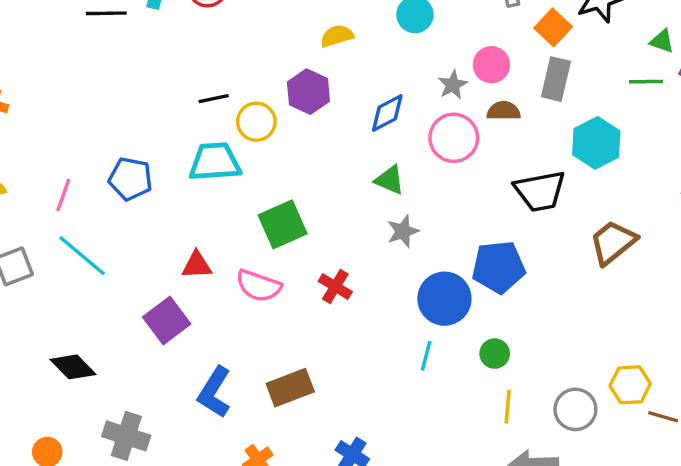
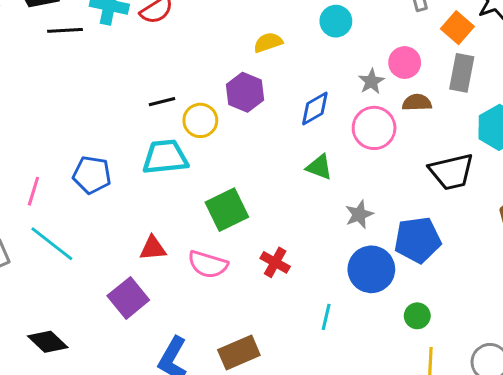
gray star: (403, 231) -> (359, 214), moved
cyan line: (426, 356) -> (326, 317), moved

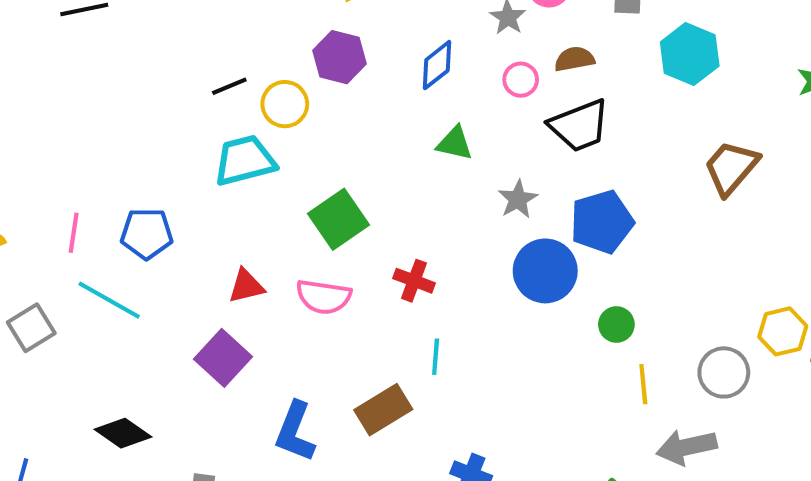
brown semicircle: (417, 103) -> (574, 59), moved
pink circle: (374, 128) -> (521, 80), size x0.6
black trapezoid: (452, 172) -> (579, 126), moved
blue pentagon: (92, 175) -> (147, 234), moved
cyan line: (326, 317) -> (436, 357), moved

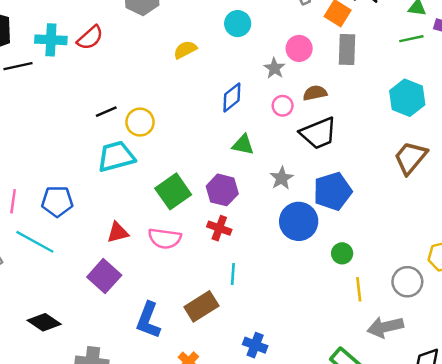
cyan hexagon: (690, 54) -> (407, 98), moved
purple hexagon: (339, 57) -> (222, 190), moved

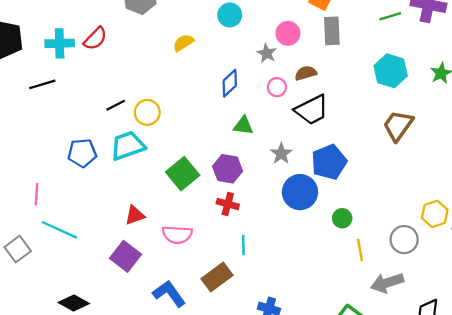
black line: (18, 66) -> (42, 84), moved
blue pentagon: (57, 201) -> (82, 153), moved
pink semicircle: (165, 238) -> (177, 235), moved
blue L-shape: (148, 320) -> (169, 294), turned 128

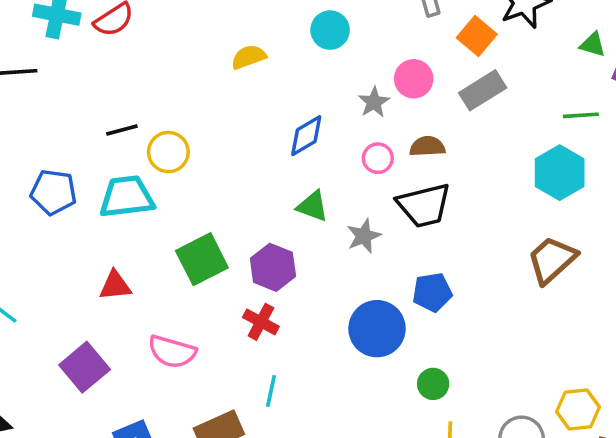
green line: (390, 16) -> (581, 115), moved
gray rectangle: (332, 31) -> (483, 90), turned 48
gray star: (281, 154) -> (364, 236), moved
blue pentagon: (329, 162) -> (432, 292), size x0.7
red triangle: (135, 215) -> (115, 286), moved

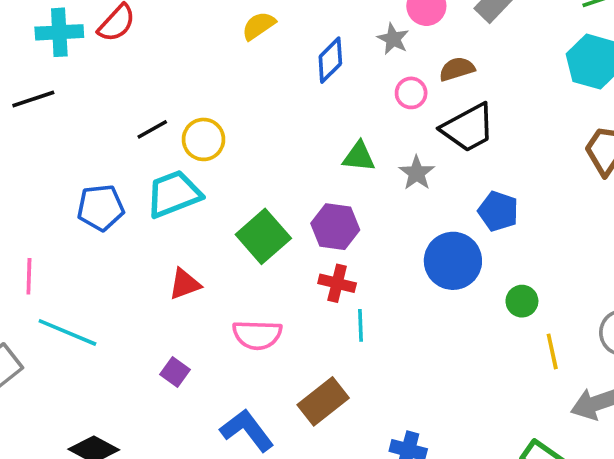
blue diamond: (306, 136) -> (330, 60), moved
blue pentagon: (432, 292) -> (498, 211), turned -30
purple square: (85, 367) -> (175, 372), size x0.6
cyan line: (271, 391) -> (360, 325), moved

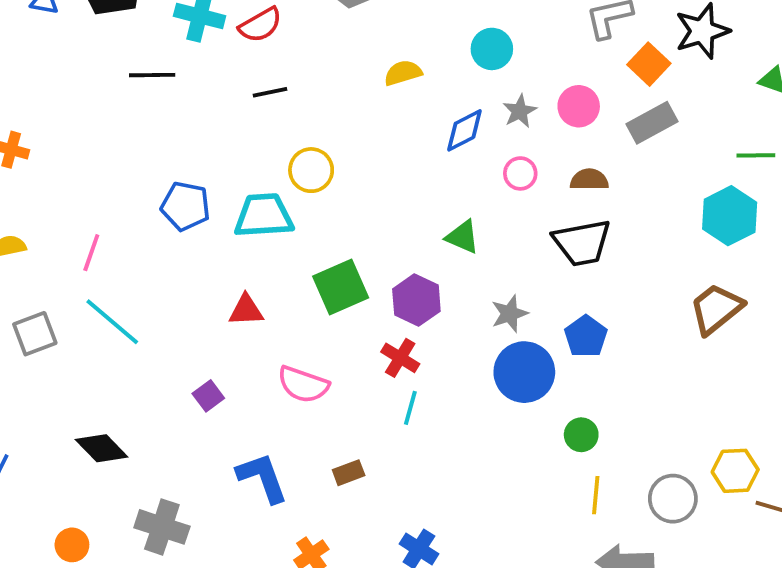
gray star: (393, 39) -> (520, 111), moved
pink circle: (411, 93) -> (520, 173), moved
black line: (152, 129) -> (270, 92), moved
gray star: (417, 173) -> (510, 314), moved
brown rectangle: (323, 401) -> (349, 473), size x0.6

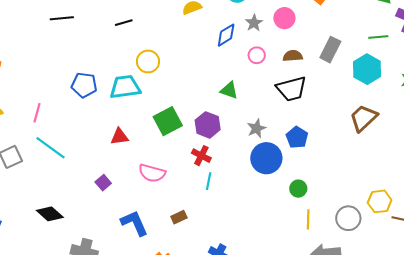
gray rectangle: (652, 123) -> (330, 50), moved, turned -30

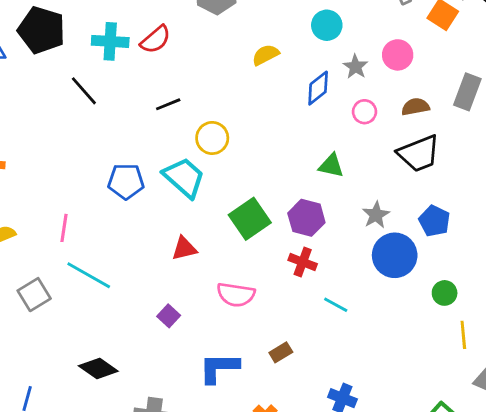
black line: (62, 18) -> (84, 91), turned 60
black line: (124, 23) -> (168, 104), moved
cyan trapezoid: (125, 87) -> (184, 177), turned 56
cyan line: (209, 181) -> (336, 305), moved, turned -66
blue L-shape: (134, 223) -> (219, 368), turned -60

